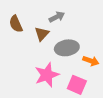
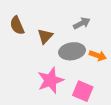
gray arrow: (57, 17) -> (82, 23), moved
orange arrow: (91, 61) -> (98, 56), moved

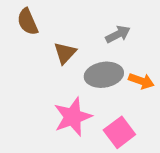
brown semicircle: (17, 25) -> (28, 22), moved
pink square: (83, 91) -> (119, 132), turned 30

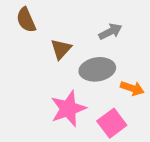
orange arrow: (141, 81) -> (132, 88), moved

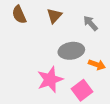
gray arrow: (110, 32) -> (90, 23), moved, turned -105
brown triangle: (61, 49) -> (54, 16), moved

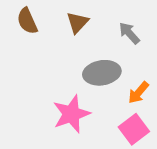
orange arrow: (97, 65) -> (138, 93), turned 112
pink square: (82, 90) -> (134, 129), moved

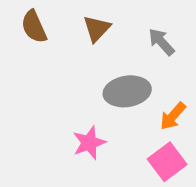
pink star: (71, 114) -> (89, 143), size x0.7

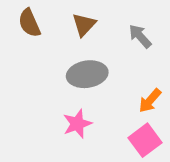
gray ellipse: (127, 91) -> (87, 74), moved

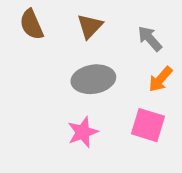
orange arrow: (150, 101) -> (160, 79), moved
pink square: (145, 140) -> (148, 125), moved, turned -36

